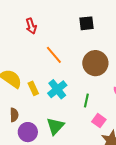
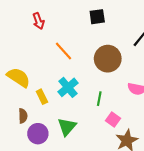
yellow rectangle: (33, 88) -> (42, 97), moved

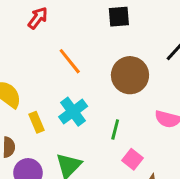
red arrow: (38, 21) -> (38, 18), turned -126

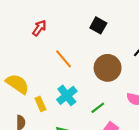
black square: (119, 17) -> (98, 25), turned 35
green line: (115, 129) -> (98, 108), turned 40

